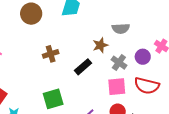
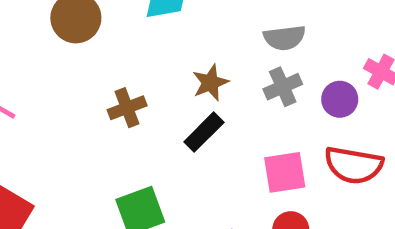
brown star: (100, 45) -> (210, 83), moved
gray cross: (119, 63) -> (283, 87), moved, turned 35

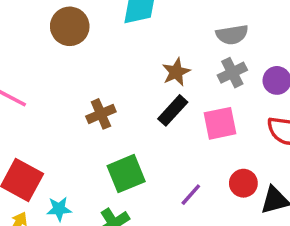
brown cross: (127, 108) -> (101, 114), moved
pink square: (285, 172) -> (220, 123), moved

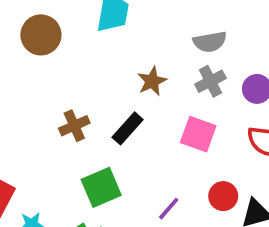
black rectangle: (173, 110) -> (128, 128), moved
pink square: (220, 123) -> (198, 134), turned 32

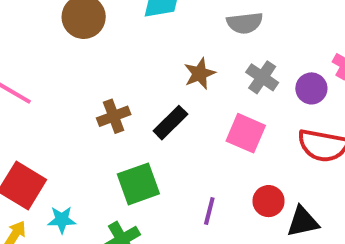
gray semicircle: (210, 42) -> (245, 23), moved
gray cross: (210, 81) -> (262, 77), turned -32
purple line: (169, 209) -> (209, 211), turned -30

